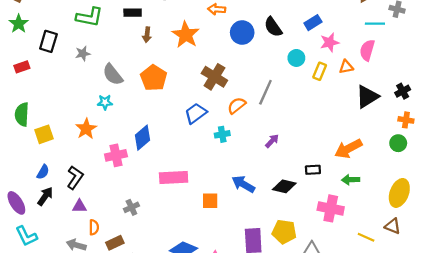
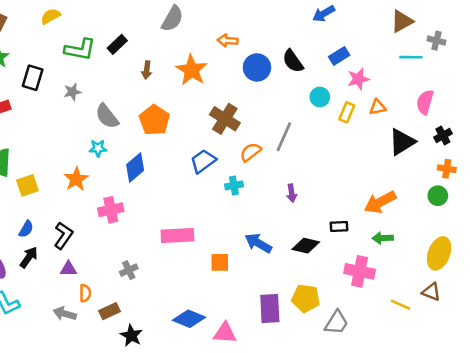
black rectangle: (133, 13) -> (117, 44), moved, turned -42
pink semicircle: (367, 50) -> (425, 102), moved
blue diamond: (143, 138) -> (135, 167), moved
purple arrow: (272, 141) -> (292, 193), turned 128

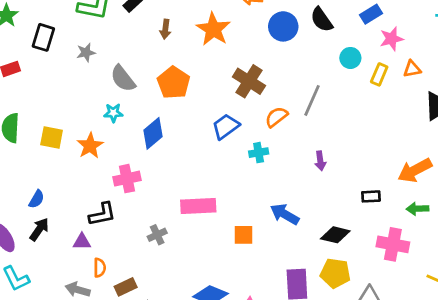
yellow square: (27, 185) -> (52, 137), moved, turned 30
black L-shape: (63, 235) -> (102, 214), moved, turned 44
black diamond: (306, 246) -> (335, 235), moved
gray cross: (129, 270) -> (157, 235), moved

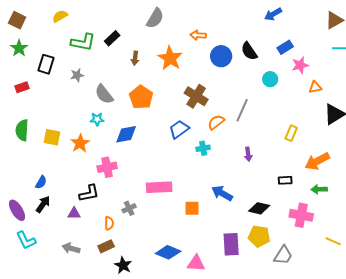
yellow rectangle: (379, 74) -> (291, 133), moved
blue diamond: (153, 133) -> (126, 134), turned 30
orange semicircle: (100, 268) -> (109, 223), moved

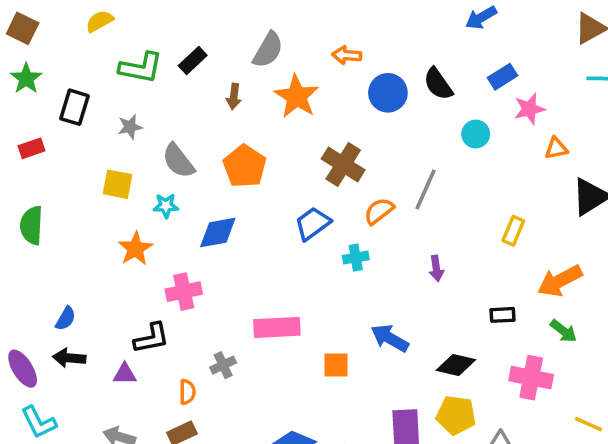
gray semicircle: (155, 18) -> (268, 50), moved
yellow square: (52, 137) -> (117, 184), moved
green arrow: (319, 189) -> (563, 331), turned -140
black arrow: (43, 204) -> (69, 358), turned -120

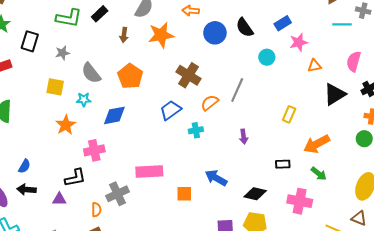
orange star: (297, 96) -> (161, 35), turned 30
gray cross: (223, 365) -> (118, 194), size x1.5

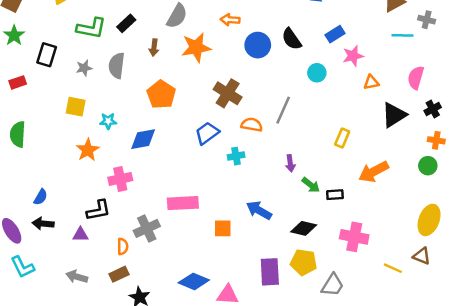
gray semicircle: (91, 73) -> (117, 66), moved, turned 45
orange semicircle: (210, 103) -> (252, 125), turned 48
green arrow: (319, 174) -> (311, 185), moved

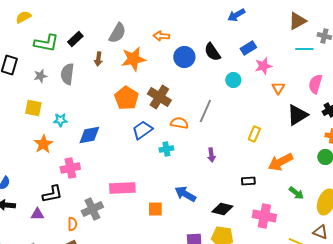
orange triangle: (371, 82) -> (278, 88), turned -48
orange pentagon: (161, 94) -> (126, 98), moved
green arrow: (311, 185) -> (296, 193), moved

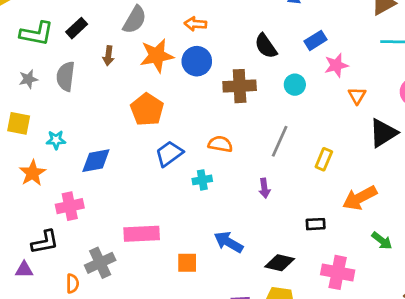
blue circle: (184, 57) -> (197, 61), moved
brown cross: (159, 97) -> (240, 86), moved, turned -35
gray line: (205, 111) -> (280, 141), moved

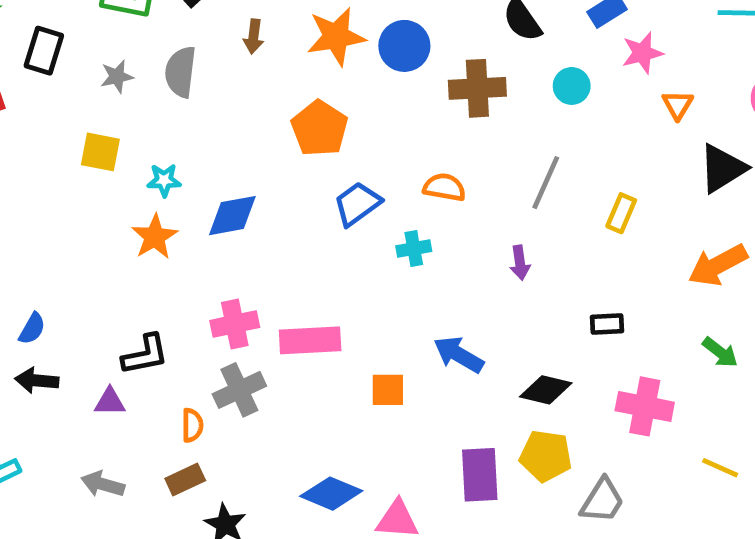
orange star: (32, 173) -> (155, 237), moved
orange arrow: (360, 198) -> (718, 265), moved
pink cross: (70, 206) -> (235, 324), moved

